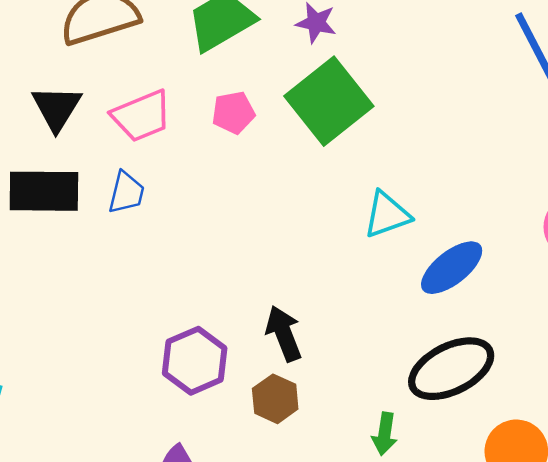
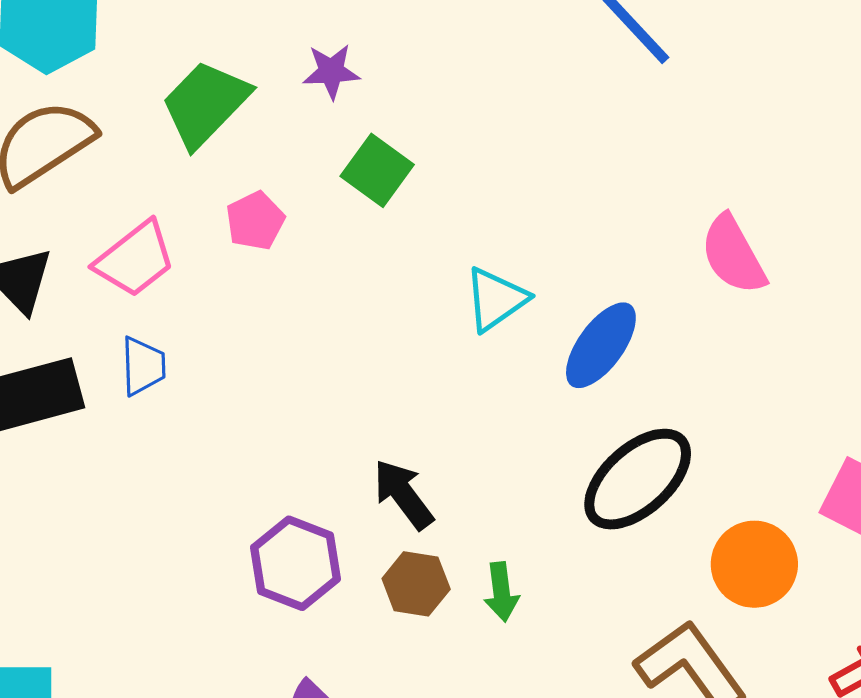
green square: (329, 101) -> (377, 170), size x0.6
green arrow: (385, 434) -> (501, 592), moved

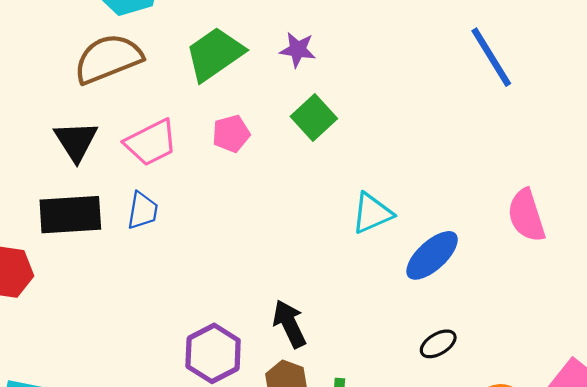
black ellipse: (638, 479) -> (438, 344), size x0.5

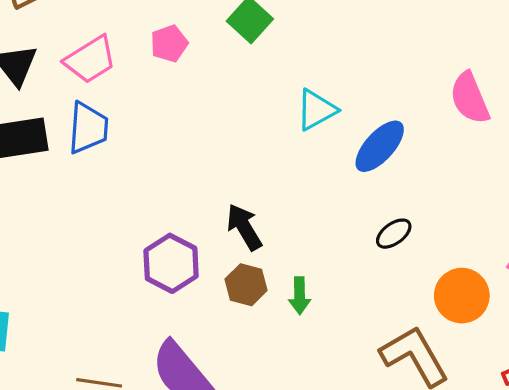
blue trapezoid: (143, 211) -> (88, 128), size x1.4

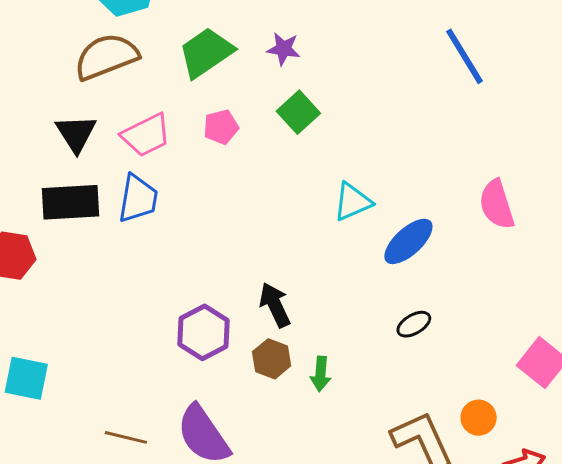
orange circle: (462, 296) -> (479, 418), moved, size x0.7

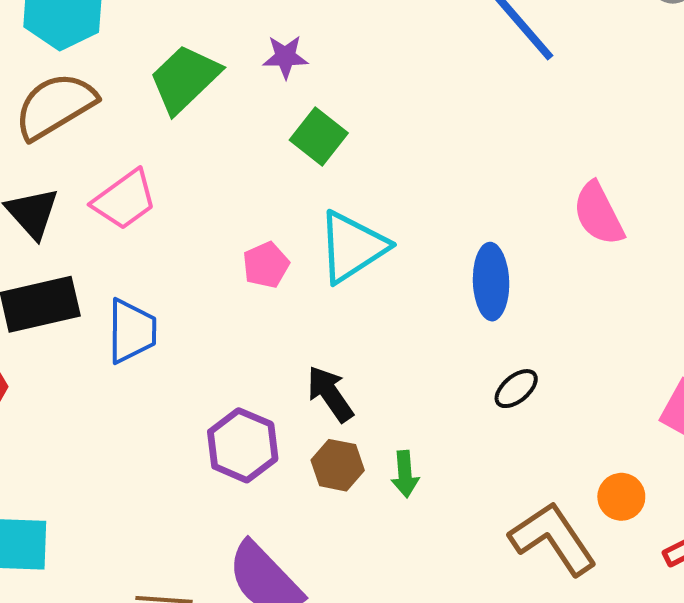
pink pentagon: (221, 127) -> (266, 265), moved
blue trapezoid: (138, 199) -> (132, 331), moved
cyan triangle: (352, 202) -> (352, 247), moved, size x1.4
blue ellipse: (408, 241) -> (491, 282), turned -40

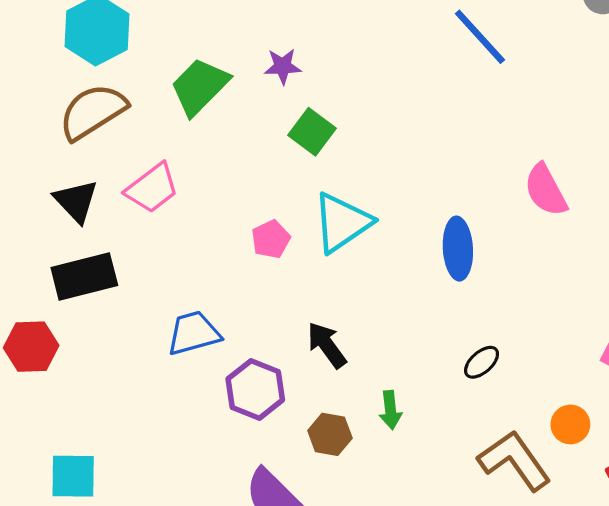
blue trapezoid: (132, 331) -> (194, 333), moved, turned -104
black ellipse: (516, 389) -> (482, 362), moved
brown hexagon: (338, 465) -> (330, 434), moved

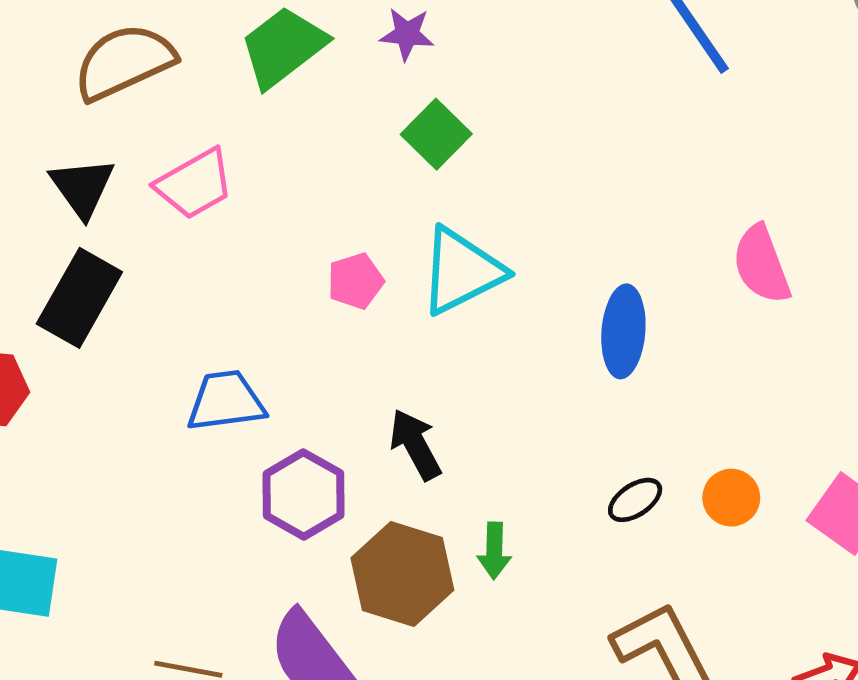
black rectangle: (84, 276) -> (79, 298), turned -54
orange circle: (570, 424) -> (731, 498), moved
brown hexagon: (330, 434) -> (402, 574), size x1.6

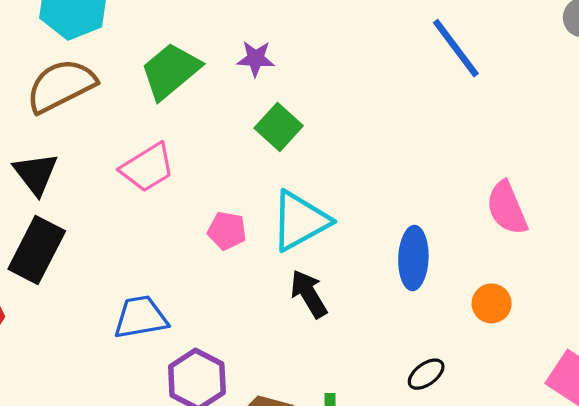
pink trapezoid: (195, 184) -> (147, 168), moved
pink pentagon: (356, 281) -> (227, 231), turned 30
black arrow: (415, 444) -> (309, 294), moved
orange circle: (731, 498) -> (492, 303), moved

